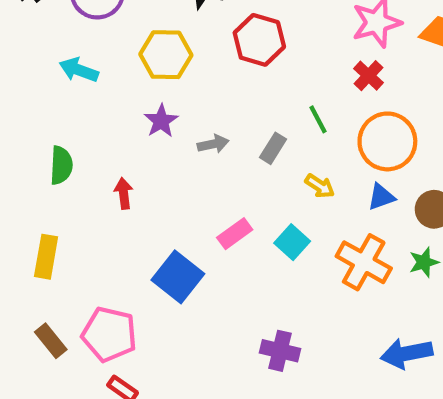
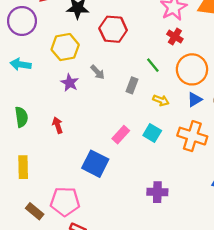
gray arrow: (213, 144) -> (98, 72), moved, turned 70

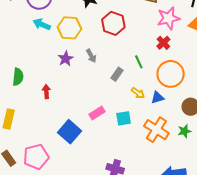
cyan arrow: (21, 64) -> (42, 24), moved
blue triangle: (195, 99) -> (157, 97), moved
cyan square: (152, 133) -> (124, 118), turned 35
pink pentagon: (65, 202) -> (36, 157), turned -30

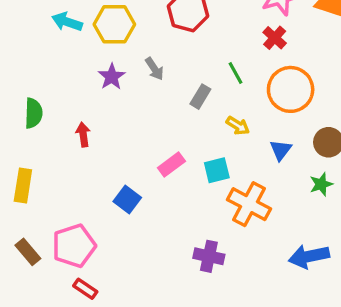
blue triangle: (157, 97) -> (281, 150), moved, turned -32
orange cross: (156, 130) -> (249, 204), moved
blue square: (69, 132) -> (127, 199), size x0.7

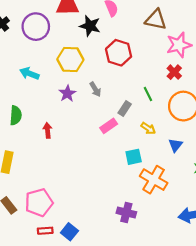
cyan arrow: (67, 22) -> (29, 74), moved
pink rectangle: (171, 165) -> (109, 126), moved
blue square: (127, 199) -> (69, 232), moved
red rectangle: (85, 289) -> (45, 231), turned -40

